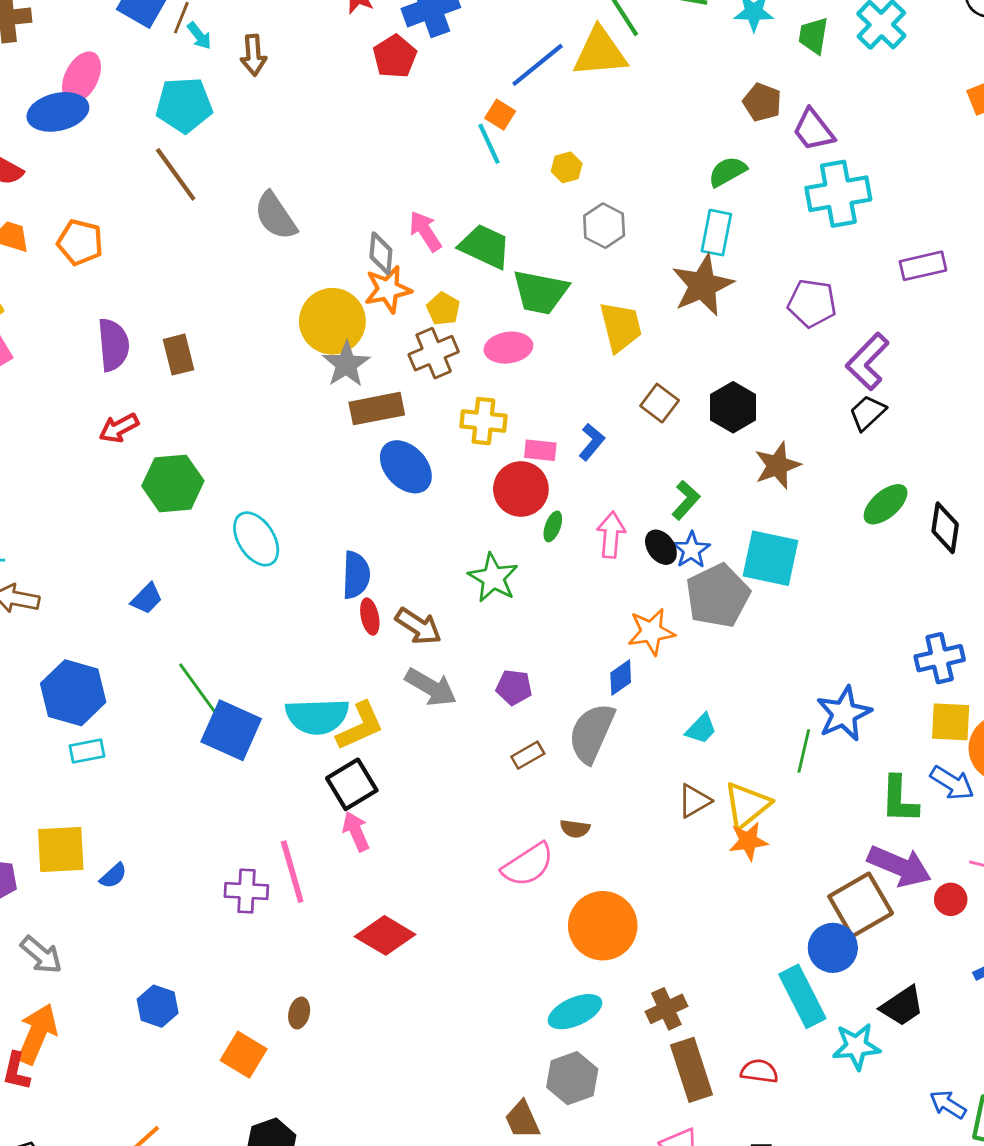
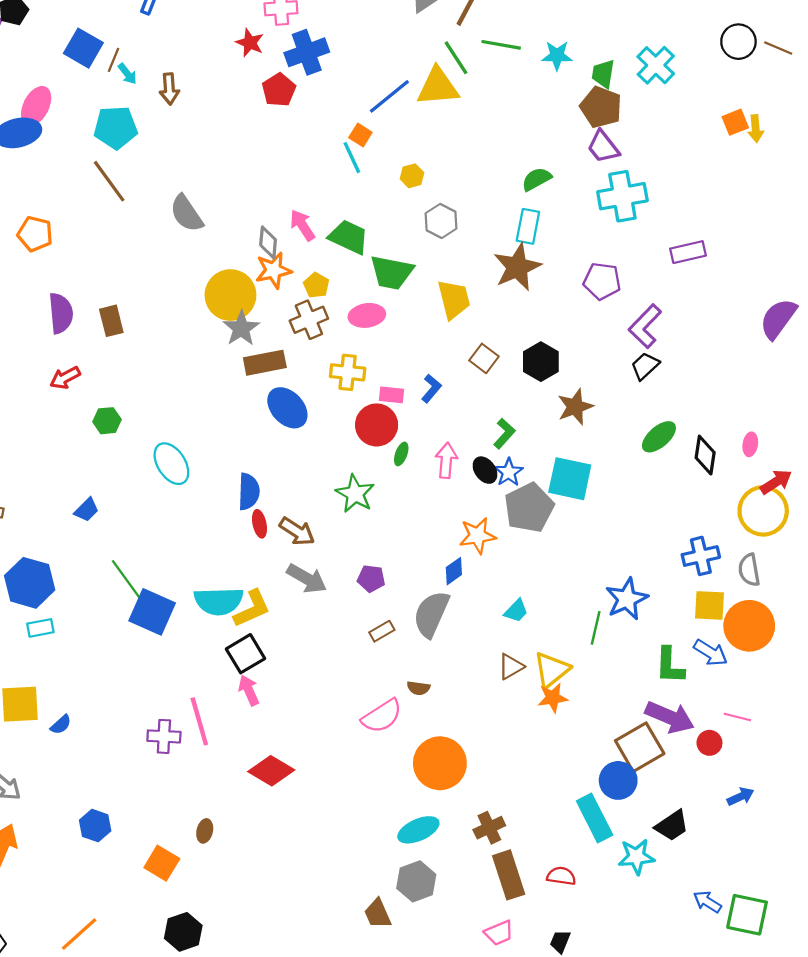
brown pentagon: (762, 102) -> (601, 107), moved, size x1.4
green hexagon: (173, 483) -> (107, 421), size x0.6

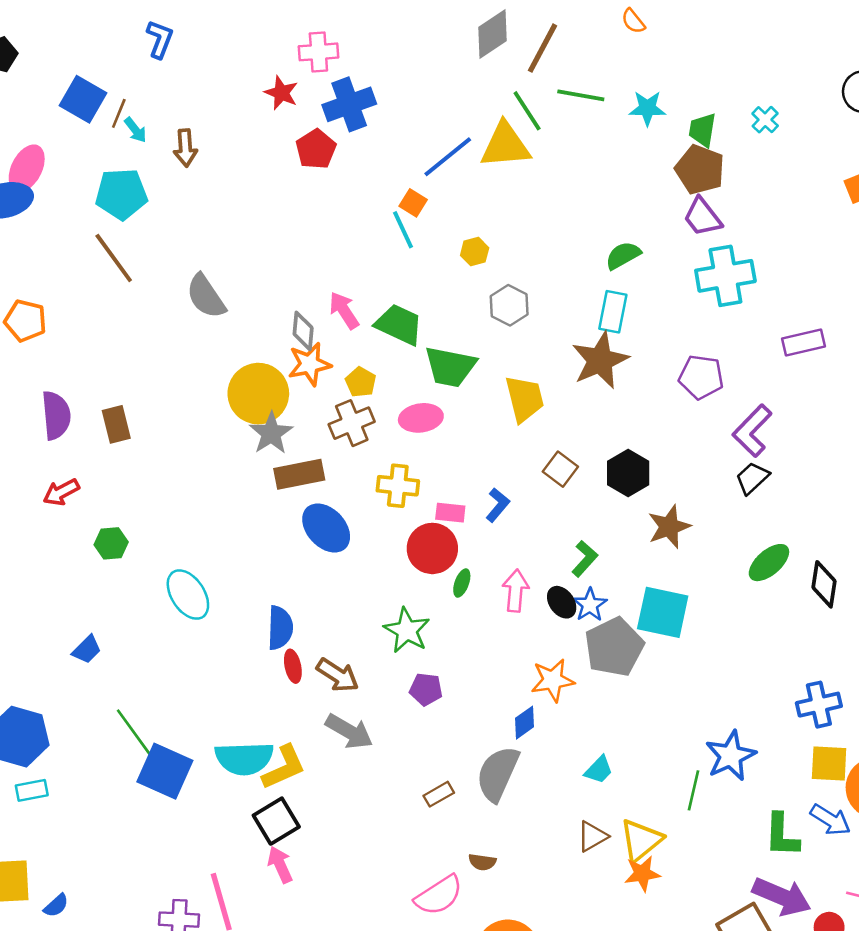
cyan cross: (656, 65) -> (765, 120), size x0.6
purple pentagon: (371, 579) -> (426, 689), moved

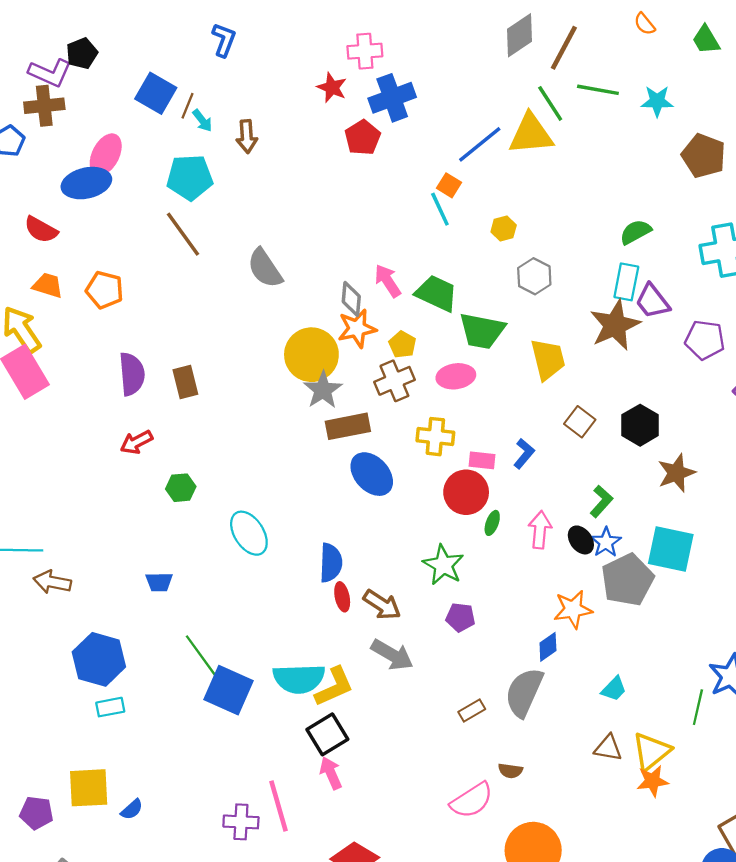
green trapezoid: (702, 130) -> (706, 40), moved, turned -40
purple trapezoid: (702, 217) -> (653, 301), moved
blue trapezoid: (87, 650) -> (159, 582), turned 44
brown triangle: (592, 836) -> (608, 748), turned 40

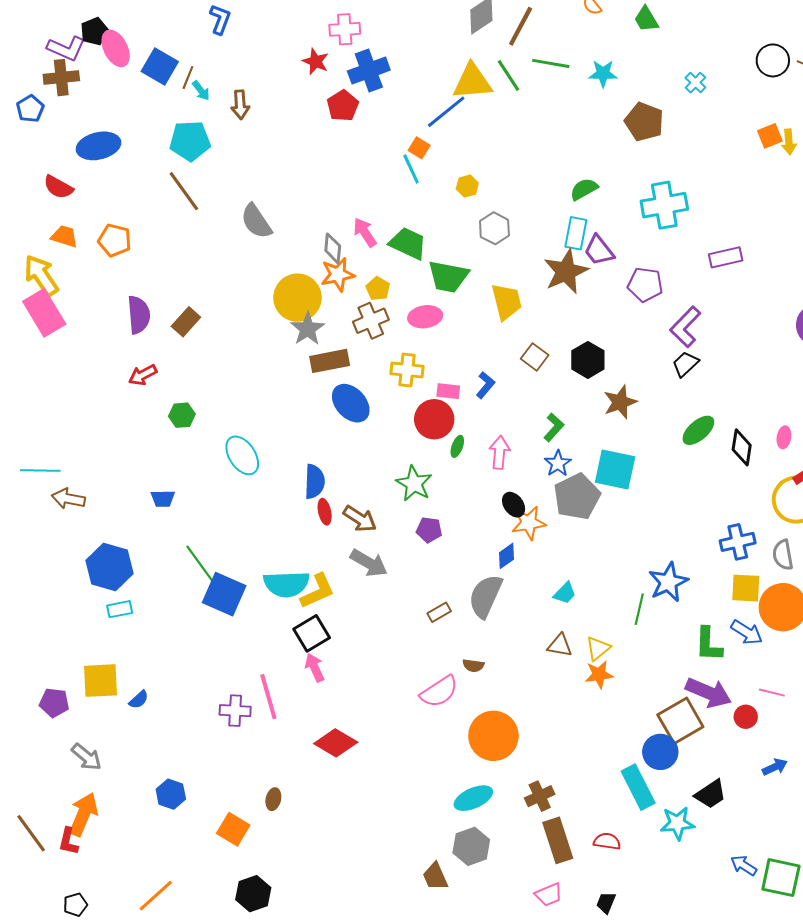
yellow triangle: (531, 134) -> (472, 82), moved
pink ellipse: (106, 155) -> (116, 48), moved, turned -54
brown rectangle: (185, 382) -> (186, 322), turned 56
black ellipse: (581, 540) -> (514, 505), moved
yellow triangle: (651, 751) -> (598, 648), size x0.7

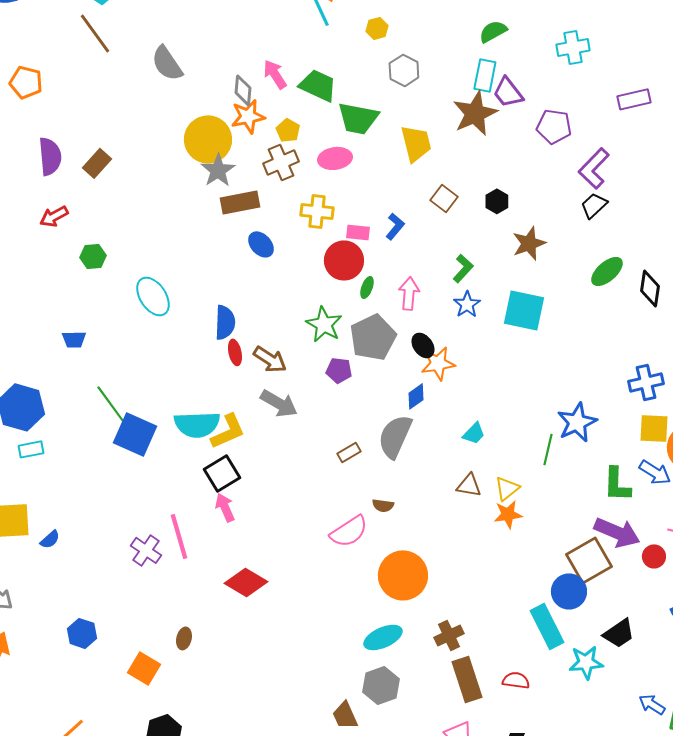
cyan cross: (664, 205) -> (573, 47), size x0.7
black hexagon: (588, 360) -> (497, 201), size x0.7
blue ellipse: (351, 403) -> (261, 244), size x0.7
gray pentagon: (577, 497) -> (373, 337), moved
purple cross: (235, 711) -> (146, 550), turned 32

